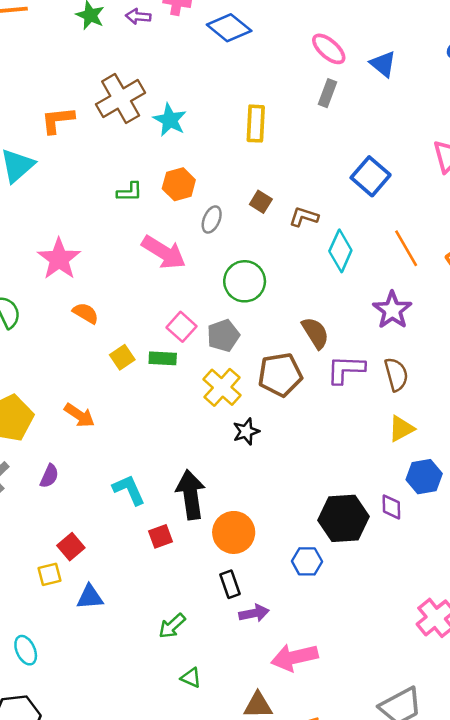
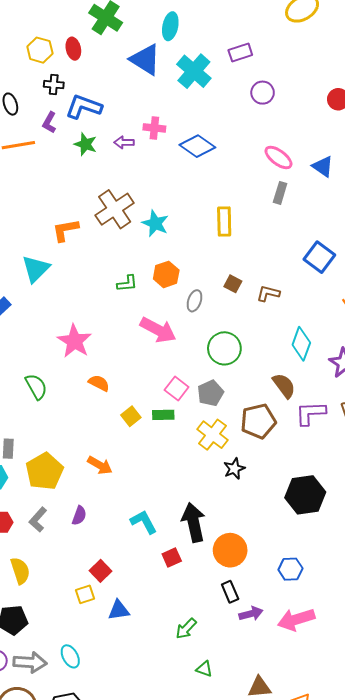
cyan diamond: (340, 251) -> (301, 344), moved
black hexagon: (343, 518) -> (305, 495), moved
pink arrow: (294, 657) -> (296, 619), moved

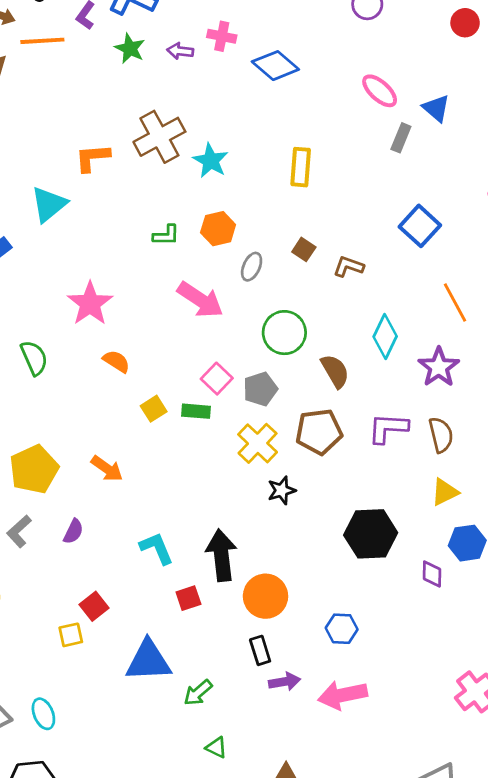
gray rectangle: (280, 193) -> (401, 138), moved
brown semicircle: (284, 386) -> (335, 371), moved
blue triangle: (119, 610) -> (148, 661), moved, size x1.6

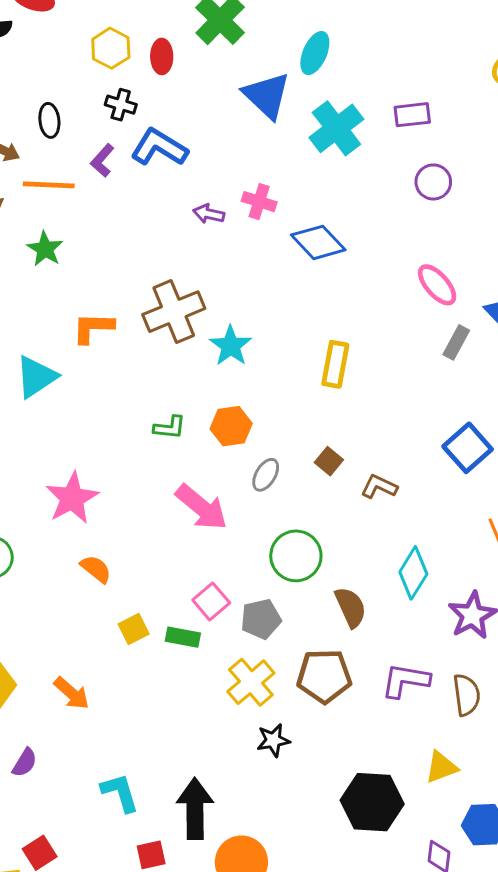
green star: (130, 48) -> (45, 249), moved
yellow triangle: (445, 492) -> (441, 767), moved

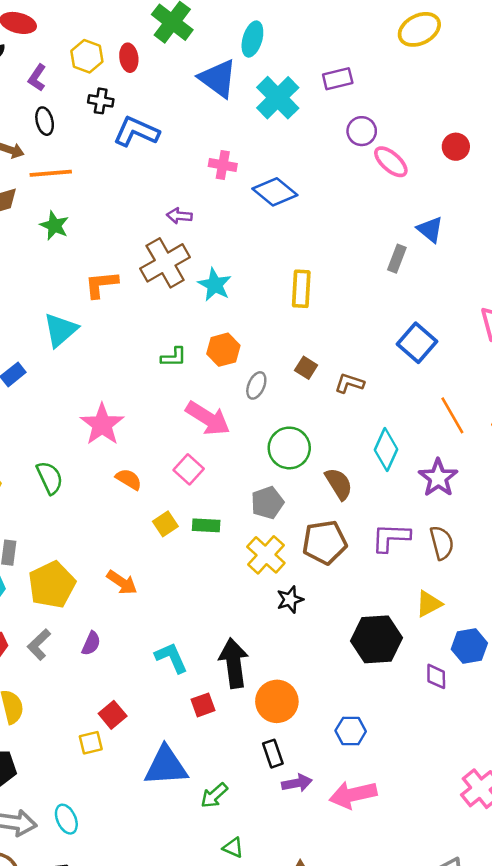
purple L-shape: (102, 160) -> (37, 78), moved
purple arrow: (209, 214) -> (179, 216), moved
pink ellipse: (437, 285) -> (391, 162), moved
pink square: (211, 601) -> (189, 469), moved

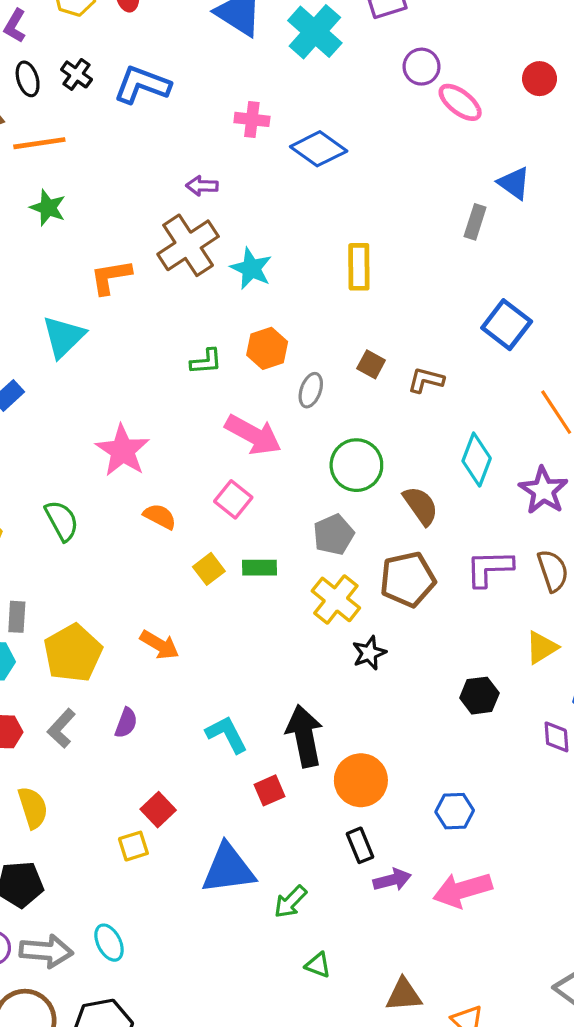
black cross: (101, 101) -> (76, 74), moved, turned 30
black hexagon: (376, 639) -> (479, 696), size x0.6

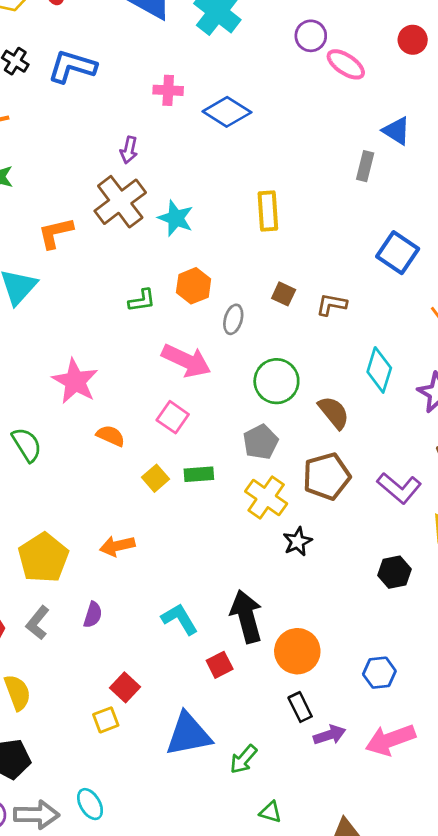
purple arrow: (202, 186) -> (129, 150), turned -75
purple L-shape: (489, 568) -> (399, 488), moved, turned -135
orange arrow: (159, 645) -> (117, 546), turned 140

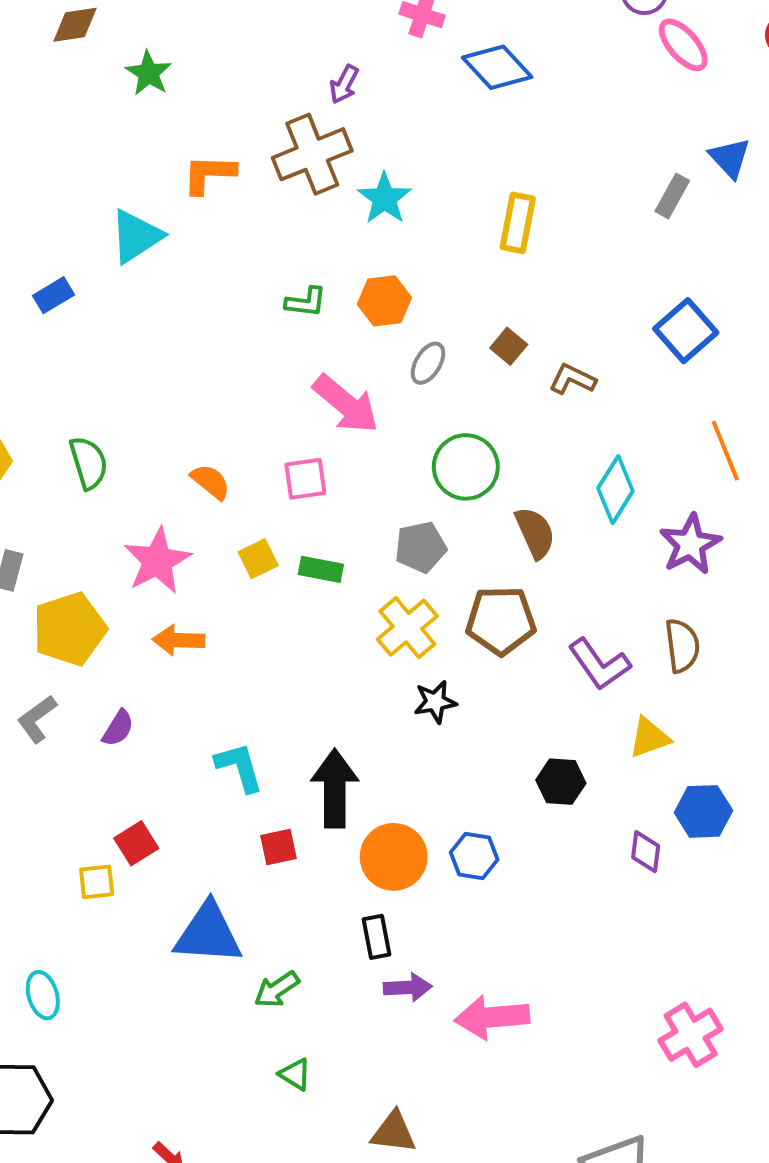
pink star: (75, 381) -> (157, 561), moved
pink square: (173, 417) -> (305, 479), turned 32
blue hexagon: (379, 673) -> (474, 856), moved

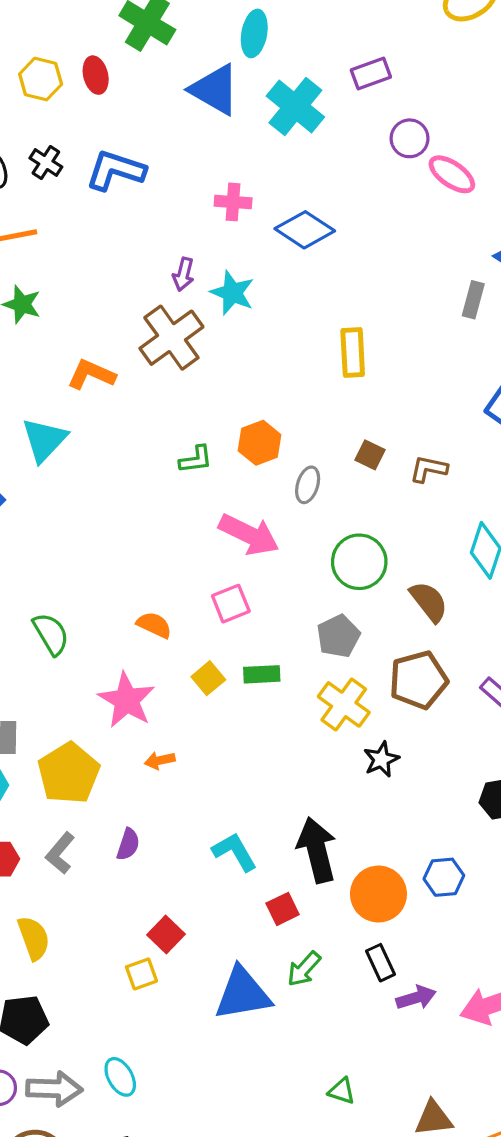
orange L-shape: (209, 174) -> (91, 374), turned 36
cyan star: (385, 198) -> (232, 293), moved
orange arrow: (178, 640) -> (160, 760), size x0.7
green arrow: (277, 989) -> (304, 969), moved

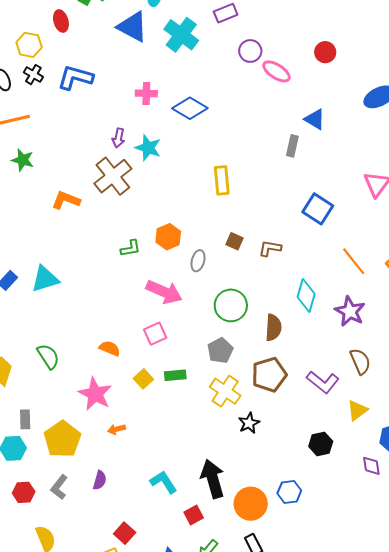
yellow hexagon: (41, 79) -> (29, 45), moved
cyan triangle: (44, 440) -> (45, 279), moved, turned 32
brown semicircle: (429, 602) -> (273, 328), turned 44

